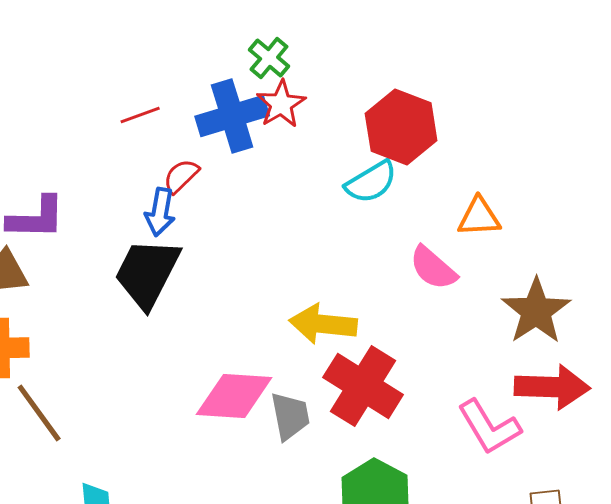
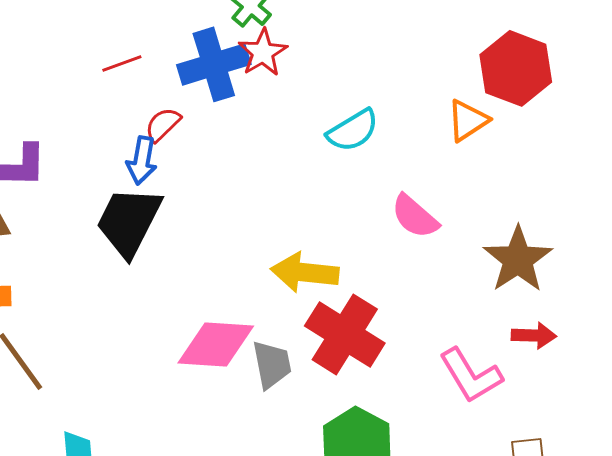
red hexagon: (401, 127) -> (516, 68), moved
orange triangle: (479, 217) -> (468, 120), moved, turned -30
red arrow: (552, 387) -> (534, 335), size x0.6

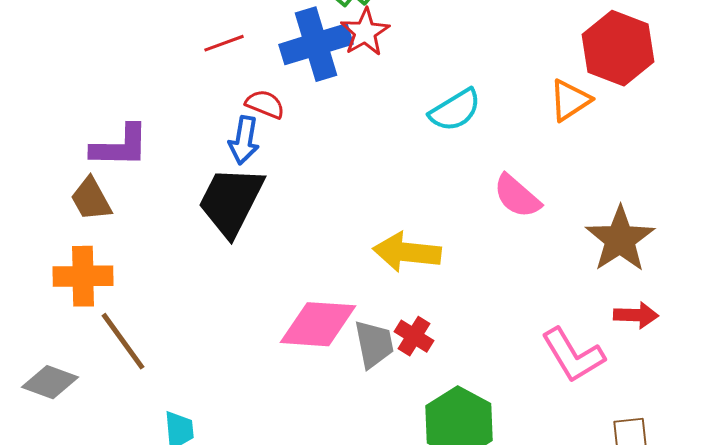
red semicircle: (163, 124) -> (265, 104), turned 66
red cross: (345, 334) -> (414, 336), moved, size x0.5

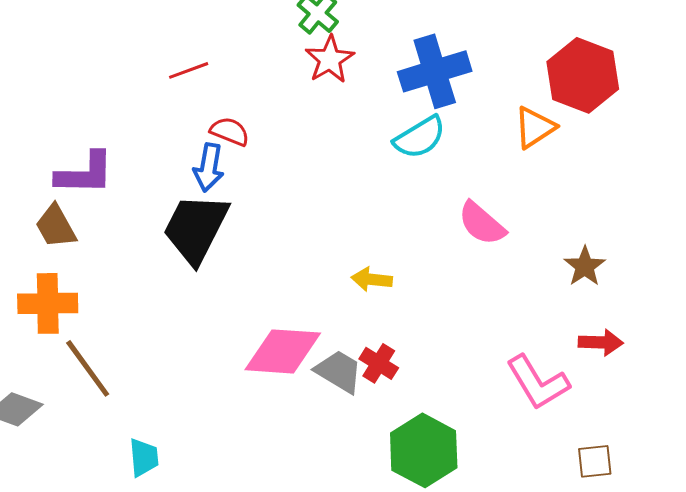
blue cross: (316, 44) -> (435, 71), moved
brown star: (620, 239) -> (585, 266), size x0.6
yellow arrow: (407, 252) -> (372, 279), size x0.6
gray trapezoid: (374, 344) -> (339, 371), turned -48

